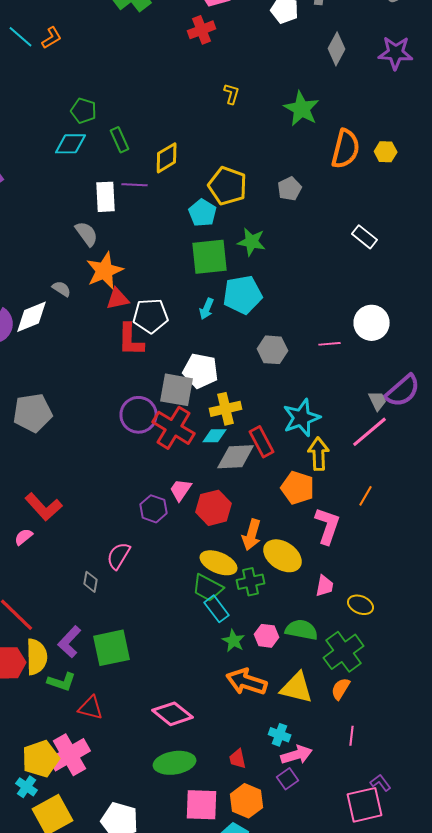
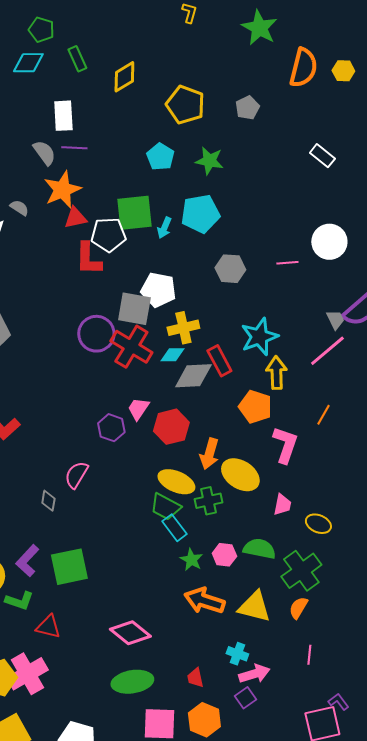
purple line: (135, 185) -> (74, 148), moved
cyan pentagon: (203, 213) -> (160, 157), moved
green square: (210, 257) -> (134, 213), moved

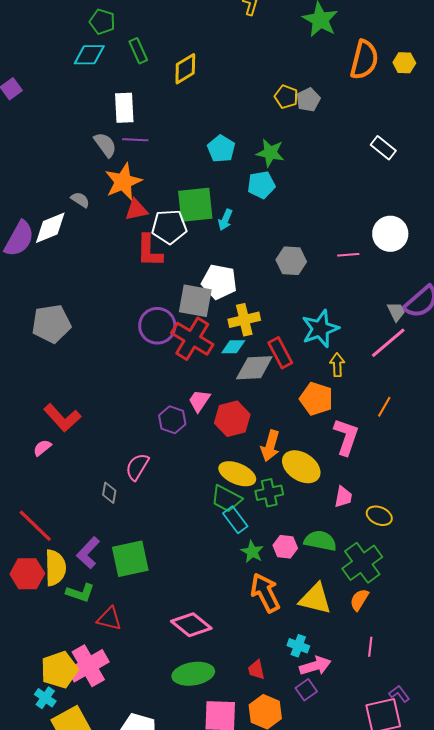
yellow pentagon: (185, 105) -> (286, 97), moved, size x0.6
cyan pentagon: (200, 214) -> (261, 185), moved, size x0.7
yellow arrow: (276, 373) -> (337, 365), size x0.7
orange arrow: (204, 601) -> (265, 593), turned 45

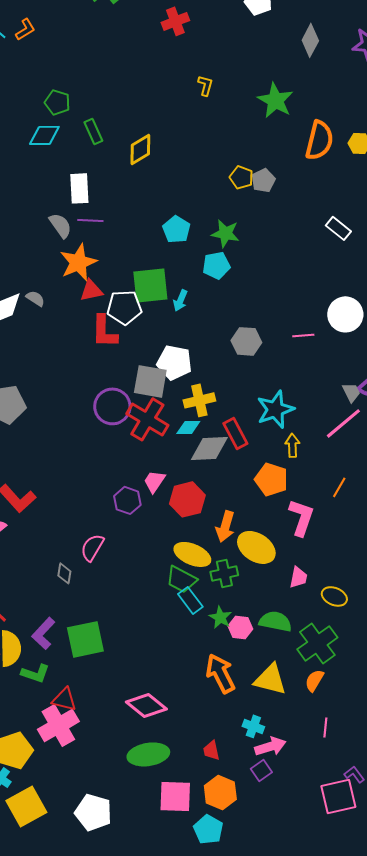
gray semicircle: (80, 200) -> (35, 298), moved
green star: (252, 552) -> (220, 617), moved
pink cross: (88, 666) -> (58, 725), moved

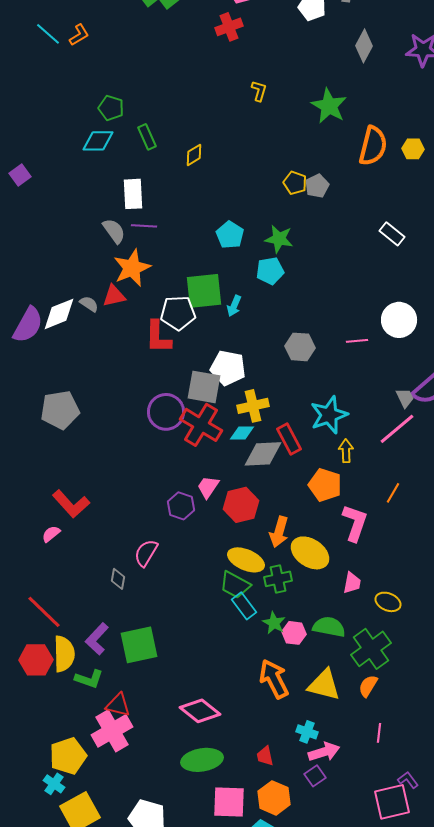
yellow diamond: (140, 149) -> (194, 155), size x0.7
red triangle: (91, 290) -> (114, 296), moved

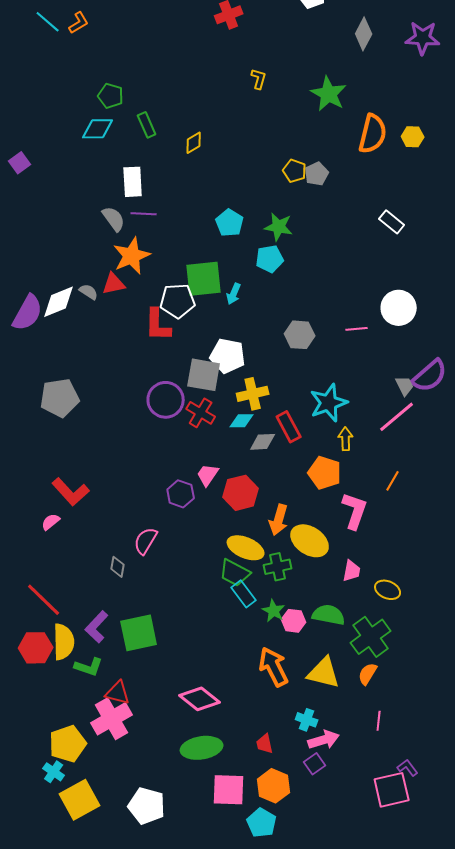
red cross: (201, 425) -> (201, 413), size x0.7
gray diamond: (263, 454) -> (263, 442), size x0.7

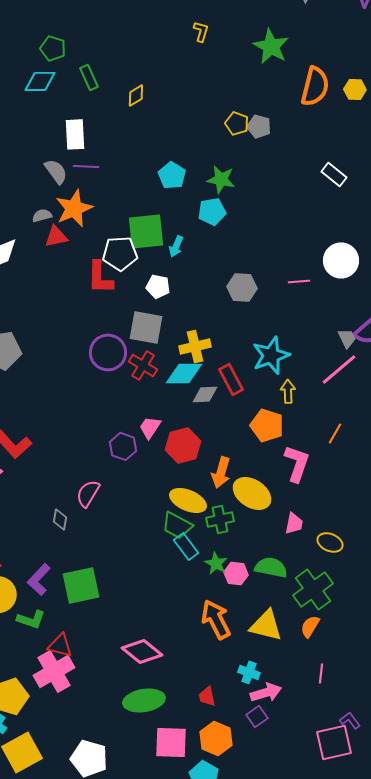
gray pentagon: (317, 174) -> (259, 126), turned -30
gray semicircle: (89, 292) -> (42, 215), moved, turned -48
white pentagon: (228, 356) -> (158, 286), moved, size x0.7
cyan diamond: (242, 421) -> (184, 373), size x1.5

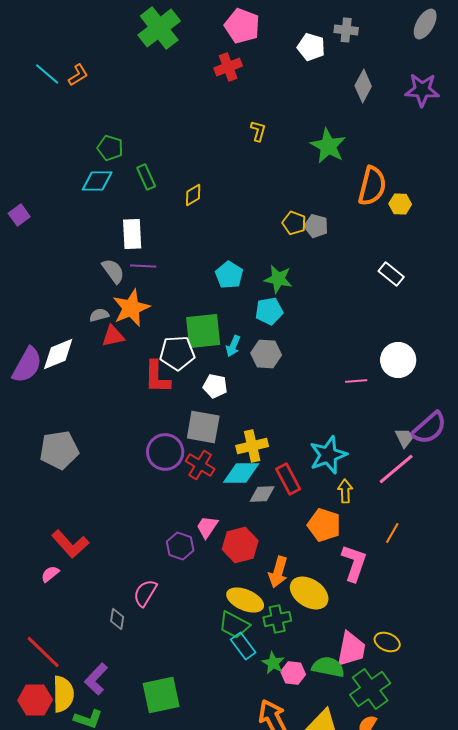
yellow hexagon: (355, 89) -> (400, 204), moved
gray hexagon: (242, 287) -> (266, 354), moved
pink trapezoid: (294, 523) -> (351, 649), moved, size x1.6
green square: (81, 585) -> (161, 695), moved

